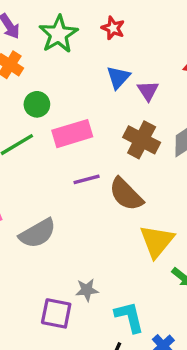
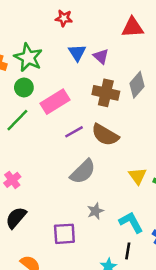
green star: (58, 34) -> (28, 57), moved
gray semicircle: (38, 233) -> (83, 172), moved
yellow triangle: (157, 241) -> (138, 176), moved, size x0.7
purple square: (56, 313) -> (64, 234), moved

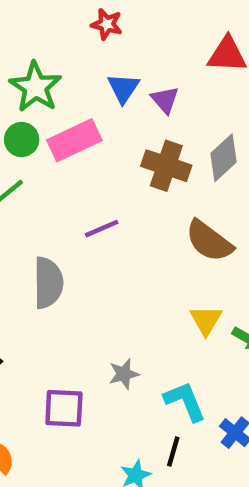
pink rectangle: (55, 102) -> (74, 140), moved
brown semicircle: (105, 135) -> (209, 241), moved
gray semicircle: (83, 172) -> (48, 283), moved, turned -52

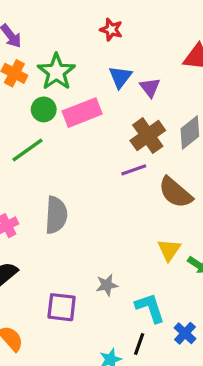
brown cross: (166, 166) -> (148, 136), turned 32
purple line: (102, 229) -> (134, 170), moved

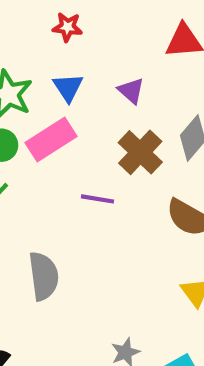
blue triangle: (120, 77) -> (68, 87), moved
purple line: (134, 170) -> (97, 199), moved, turned 40

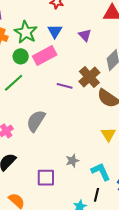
brown cross: (140, 152) -> (89, 77), moved
gray semicircle: (44, 276) -> (36, 121), turned -145

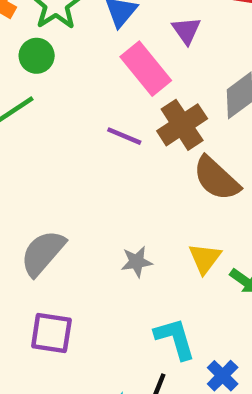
pink rectangle: (45, 56) -> (146, 69), moved, turned 70
gray semicircle: (36, 121) -> (43, 253), moved
gray star: (72, 161) -> (137, 262), moved

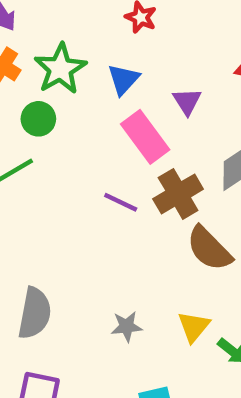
gray semicircle: (43, 253) -> (35, 313), turned 147

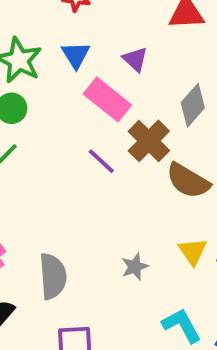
purple line: (121, 202) -> (101, 161), turned 32

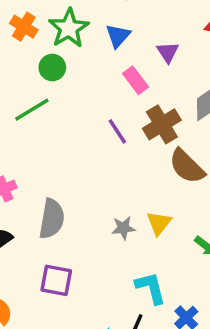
pink rectangle: (107, 99) -> (136, 80), size x0.7
yellow triangle: (193, 251) -> (159, 223), moved

